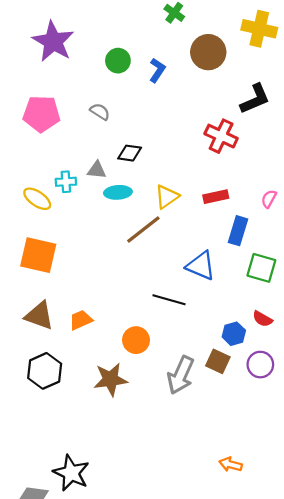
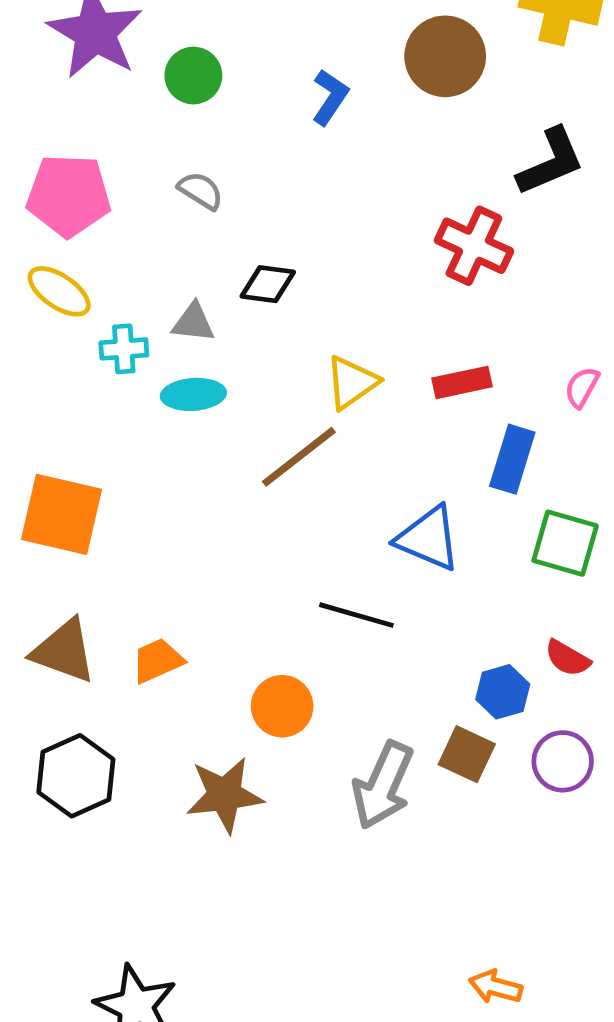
green circle: (118, 61) -> (193, 76), moved
cyan ellipse: (118, 192) -> (193, 394), moved
yellow ellipse: (37, 199) -> (59, 291), moved

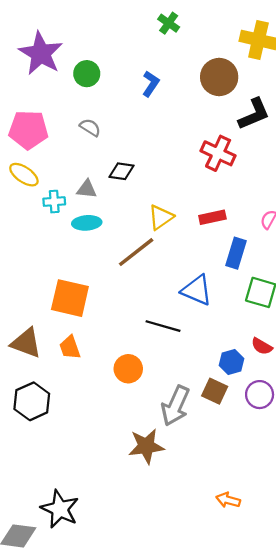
brown circle: (445, 56) -> (219, 77), moved
orange square: (61, 514) -> (70, 298), moved
orange trapezoid: (157, 661) -> (70, 347), turned -85
brown star: (225, 795) -> (146, 446), moved

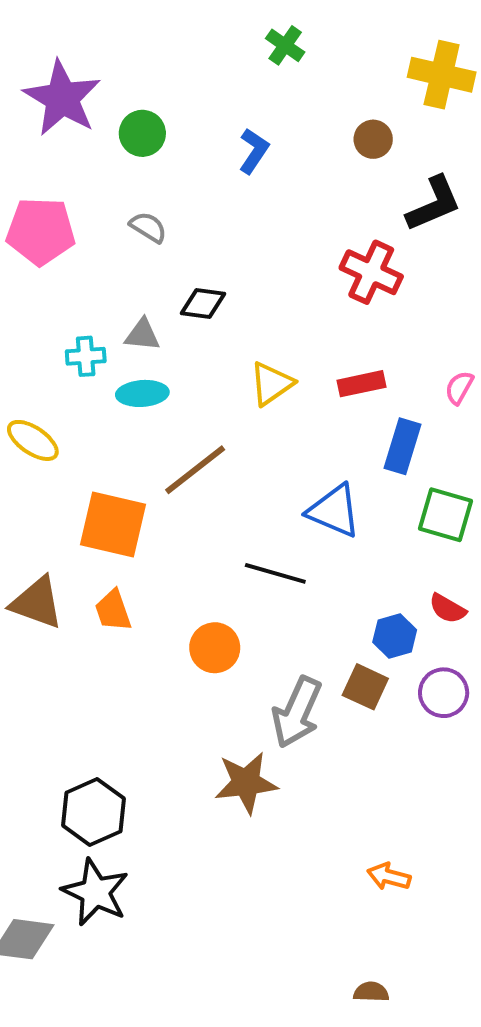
brown circle: (219, 77) -> (373, 139), size x0.6
yellow ellipse: (24, 175) -> (33, 440), moved
brown line: (136, 252) -> (195, 470), moved
black hexagon: (32, 401) -> (93, 812), moved

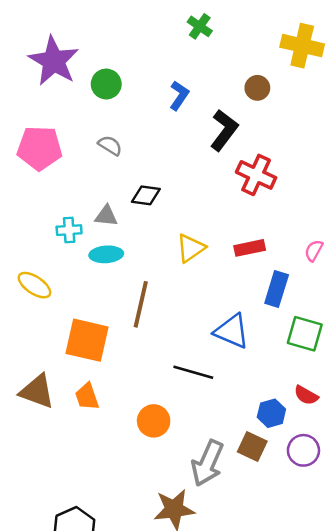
black L-shape: (434, 204) -> (224, 130), moved, turned -30
brown line: (195, 470) -> (141, 304), turned -39

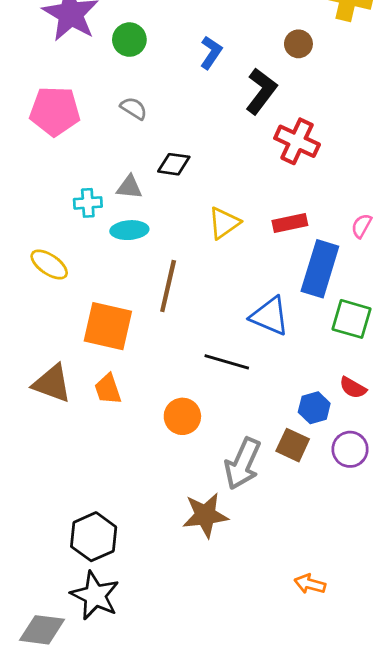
blue rectangle: (277, 289) -> (320, 269), size x1.4

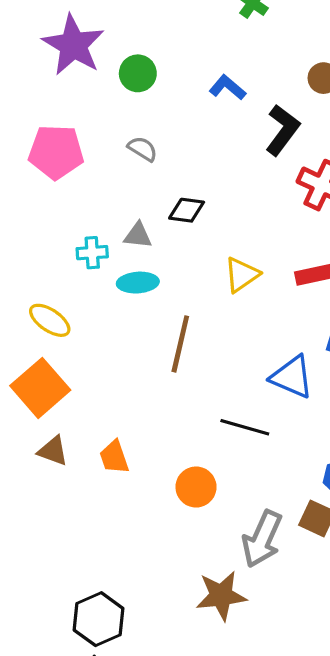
blue L-shape: (211, 52) -> (227, 88), turned -84
orange square: (108, 326) -> (40, 388), moved, turned 36
brown triangle: (52, 383) -> (53, 451), size x0.7

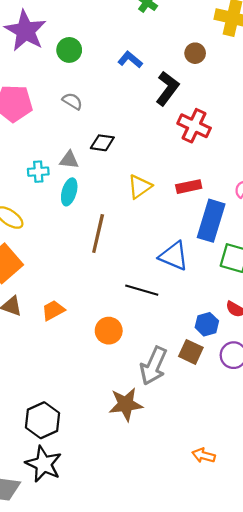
cyan ellipse: (138, 283) -> (69, 192), turned -70
orange trapezoid: (114, 457) -> (53, 310), turned 80

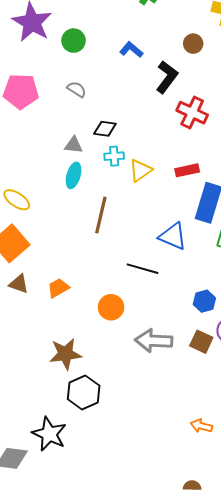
cyan cross: (38, 172) -> (114, 156), moved
brown square: (191, 352) -> (201, 342), moved
gray arrow: (153, 366) -> (154, 341), turned 69
brown star: (126, 404) -> (65, 354), moved
black hexagon: (43, 420) -> (84, 392), moved

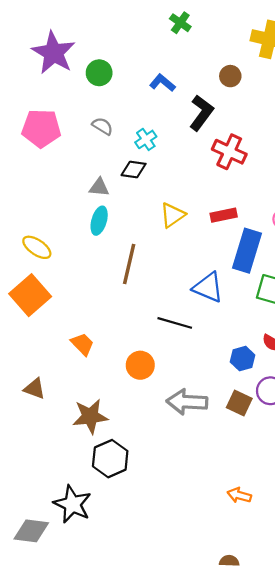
cyan cross: (114, 156) -> (146, 139), moved, turned -30
brown triangle: (19, 284) -> (35, 389), moved
orange trapezoid: (58, 288) -> (82, 344), turned 75

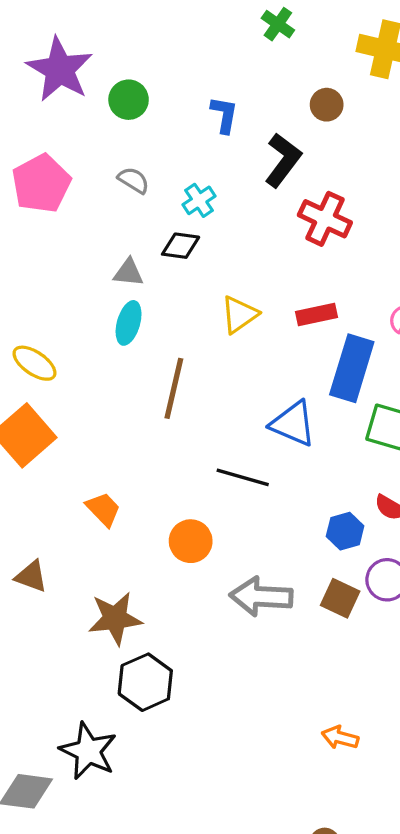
green cross: (180, 23) -> (278, 24), moved
blue L-shape: (162, 83) -> (224, 115), turned 60
pink pentagon: (41, 128) -> (41, 184), turned -30

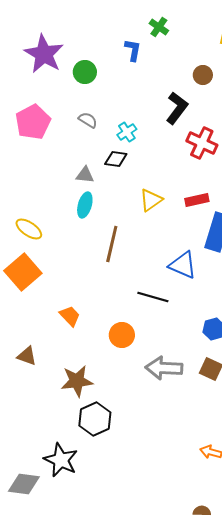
green cross: (278, 24) -> (159, 27), moved
blue L-shape: (224, 115) -> (133, 50), moved

